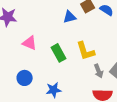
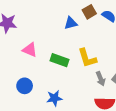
green rectangle: (59, 53) -> (60, 60), turned -42

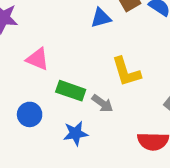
green rectangle: (60, 60) -> (71, 91), moved
gray arrow: (101, 79) -> (102, 103), moved, turned -32

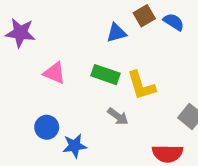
green rectangle: (71, 91) -> (106, 75), moved
blue star: (75, 133) -> (75, 146), moved

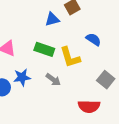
blue semicircle: (174, 22) -> (93, 39), moved
blue star: (75, 146) -> (22, 77), moved

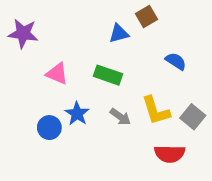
yellow L-shape: (70, 57) -> (156, 111), moved
blue star: (22, 77) -> (77, 114), turned -30

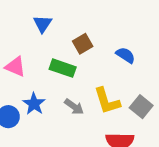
brown square: (146, 17) -> (83, 44), moved
blue triangle: (119, 33) -> (43, 24), moved, turned -42

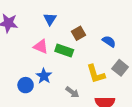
pink triangle: (15, 67) -> (41, 46), moved
gray arrow: (74, 107) -> (72, 92), moved
gray square: (141, 107) -> (120, 68), moved

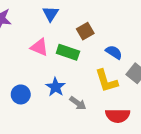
blue semicircle: (109, 41) -> (114, 52), moved
blue star: (44, 76) -> (55, 87), moved

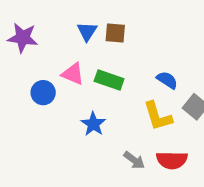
brown square: (85, 31) -> (115, 33), moved, turned 35
blue circle: (21, 94) -> (43, 93), moved
gray arrow: (78, 103) -> (134, 160), moved

